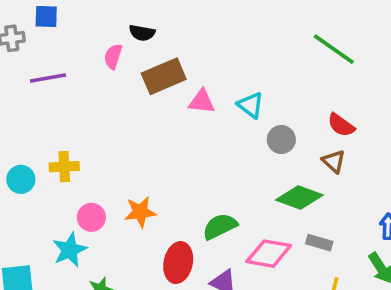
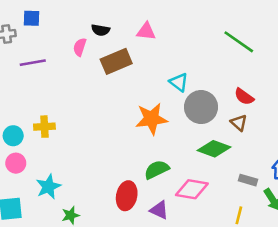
pink triangle: (202, 102) -> (146, 31), moved
gray circle: (281, 140) -> (201, 107), size x1.6
orange star: (140, 212) -> (151, 119), moved, size x1.4
pink circle: (91, 217) -> (16, 163), moved
gray rectangle: (319, 243) -> (248, 180), moved

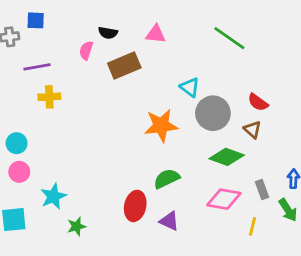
green line: (239, 42) -> (229, 38), moved
yellow cross: (44, 127) -> (49, 97), moved
gray rectangle: (248, 180) -> (262, 190), turned 54
pink diamond: (192, 189) -> (224, 199), moved

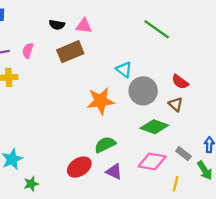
pink triangle: (156, 34) -> (84, 26), moved
pink semicircle: (86, 50) -> (28, 51), moved
gray rectangle: (262, 190) -> (183, 154), turned -32
red ellipse: (135, 206) -> (79, 167), turned 45
purple triangle: (169, 221) -> (114, 172), moved

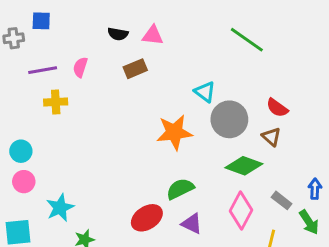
brown rectangle: (70, 52) -> (135, 69), size x0.7
pink diamond: (152, 161) -> (241, 211), turned -72

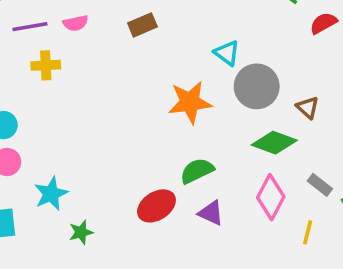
pink semicircle: (80, 67) -> (76, 23), turned -120
red semicircle: (277, 108) -> (323, 23), moved, turned 115

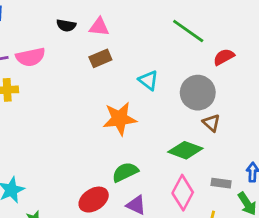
pink semicircle: (76, 23) -> (31, 57), size x1.5
brown rectangle: (142, 25) -> (100, 58), moved
gray circle: (257, 86) -> (198, 93), moved
gray rectangle: (320, 185) -> (221, 183), turned -30

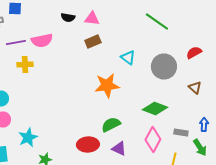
red semicircle: (224, 57) -> (194, 52), moved
brown triangle: (211, 123) -> (195, 88), moved
red ellipse: (94, 200) -> (88, 144), turned 30

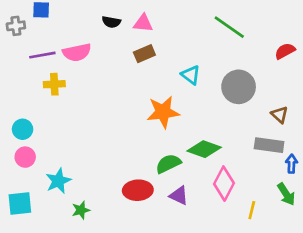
red semicircle: (194, 52) -> (285, 51), moved
green diamond: (155, 108) -> (204, 149), moved
gray rectangle: (181, 132) -> (269, 145), moved, size x1.5

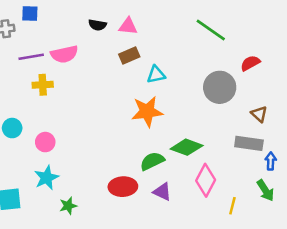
red semicircle: (285, 51) -> (250, 63), moved
cyan triangle: (191, 75) -> (156, 75), moved, turned -48
pink circle: (25, 157) -> (45, 142), moved

